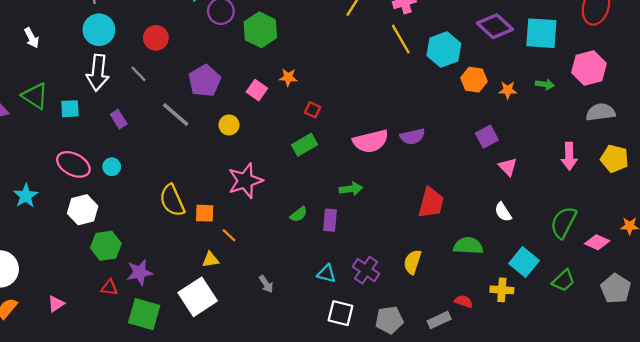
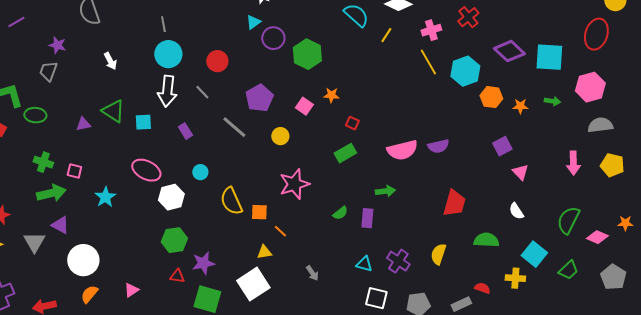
cyan circle: (112, 167) -> (200, 172), moved
white hexagon: (83, 210) -> (171, 197), moved

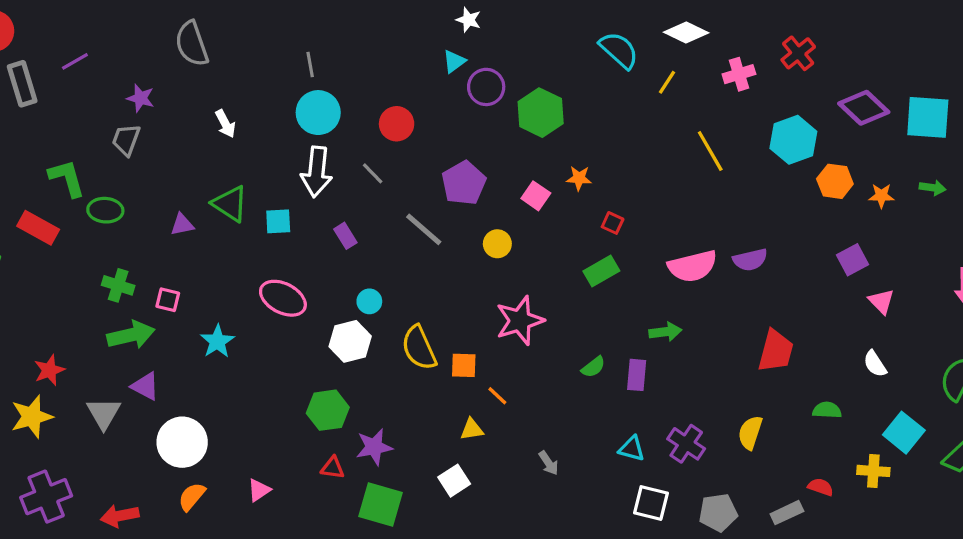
yellow line: (428, 62) -> (710, 151), moved
white hexagon: (171, 197) -> (350, 341), moved
green semicircle: (486, 240) -> (827, 410), size x0.7
white square: (253, 284) -> (454, 481), size x0.6

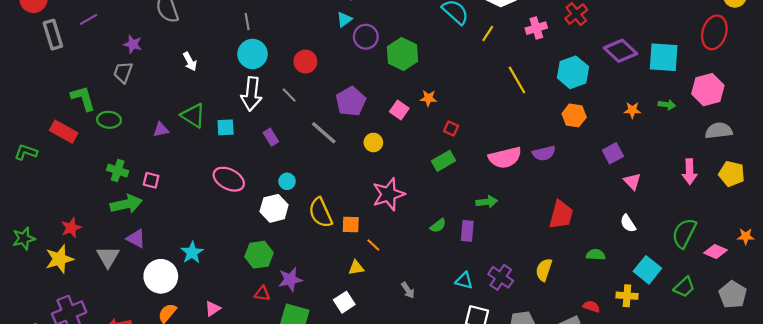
orange hexagon: (835, 181) -> (574, 115), moved
cyan star: (217, 341) -> (192, 253), moved

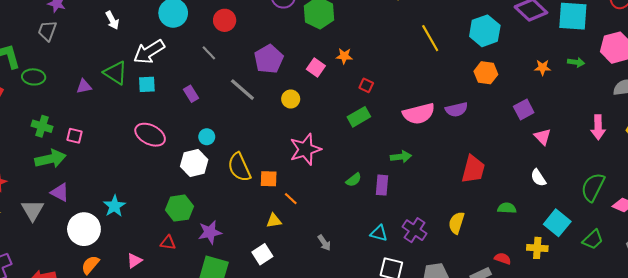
white arrow: (251, 94) -> (149, 52), moved, turned 52
red triangle: (262, 294) -> (168, 243), moved

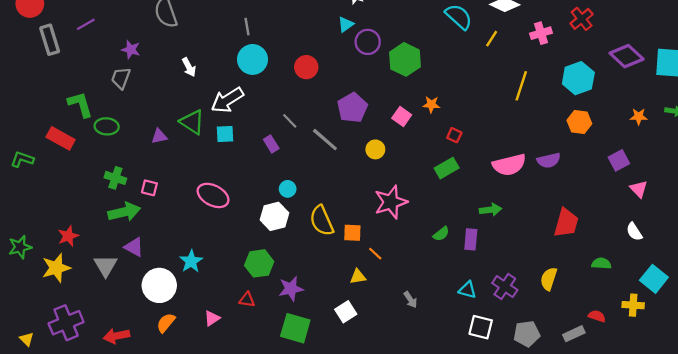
yellow line: (430, 38) -> (521, 86), turned 48
gray line: (209, 53) -> (290, 121), moved
pink ellipse: (150, 135) -> (213, 195), moved

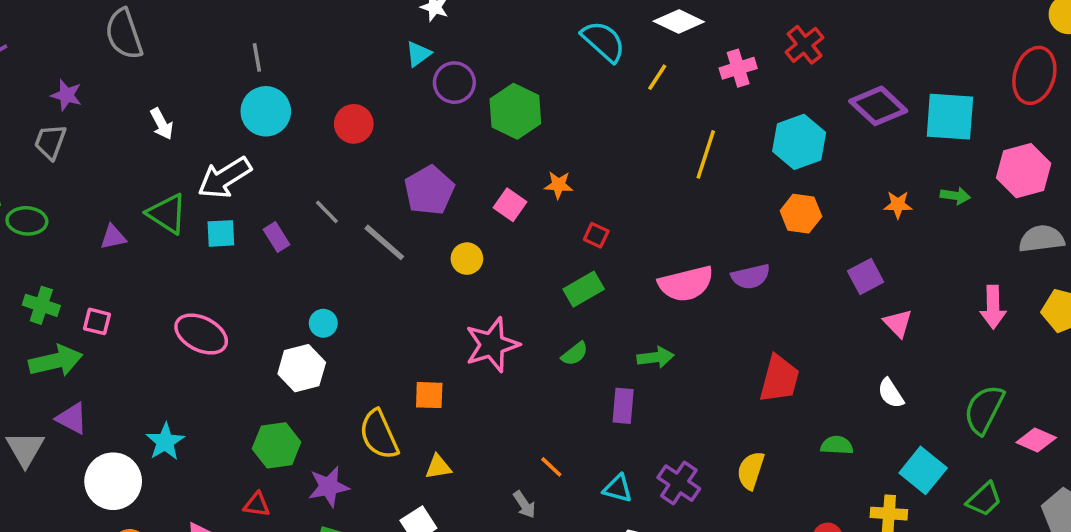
purple rectangle: (271, 144) -> (277, 237), moved
yellow semicircle: (322, 221) -> (379, 435), moved
green semicircle: (441, 234) -> (575, 354), moved
orange line: (375, 254) -> (551, 467), moved

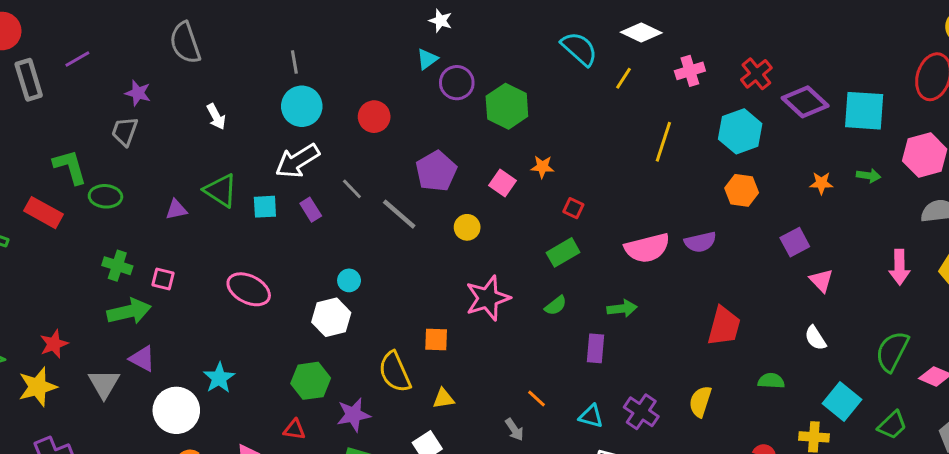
red cross: (805, 45) -> (756, 74), moved
white arrow: (224, 178) -> (297, 161), moved

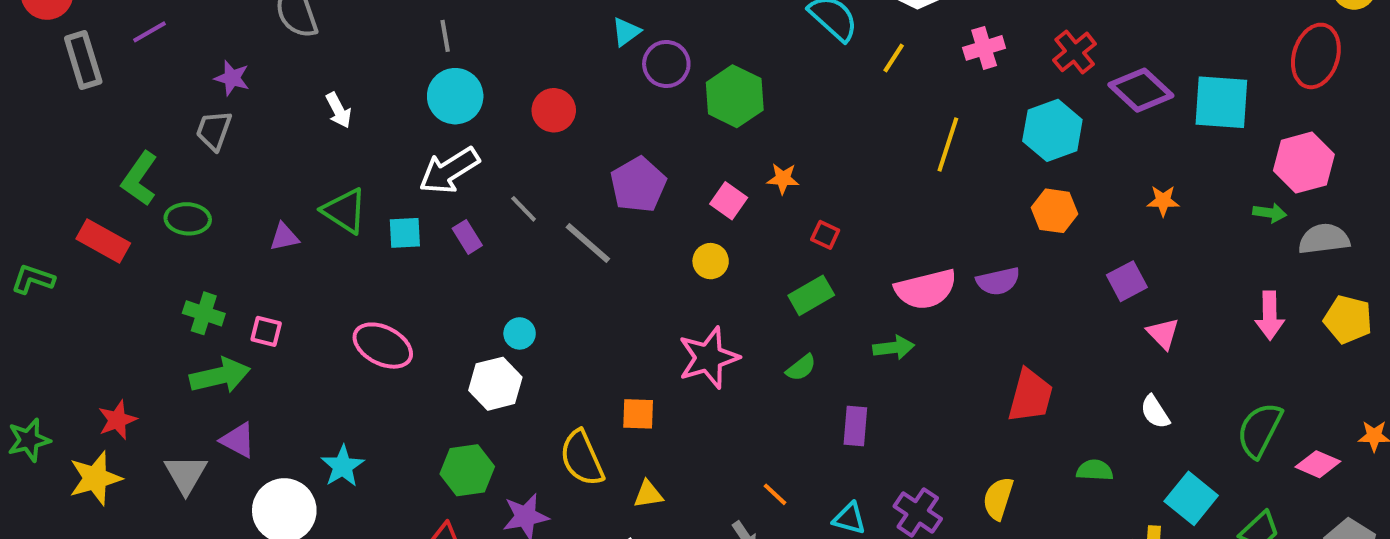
green L-shape: (70, 167) -> (139, 179), turned -129
green arrow: (869, 176) -> (1270, 213), moved
yellow circle: (467, 227) -> (711, 261), moved
green arrow: (622, 308) -> (894, 348), moved

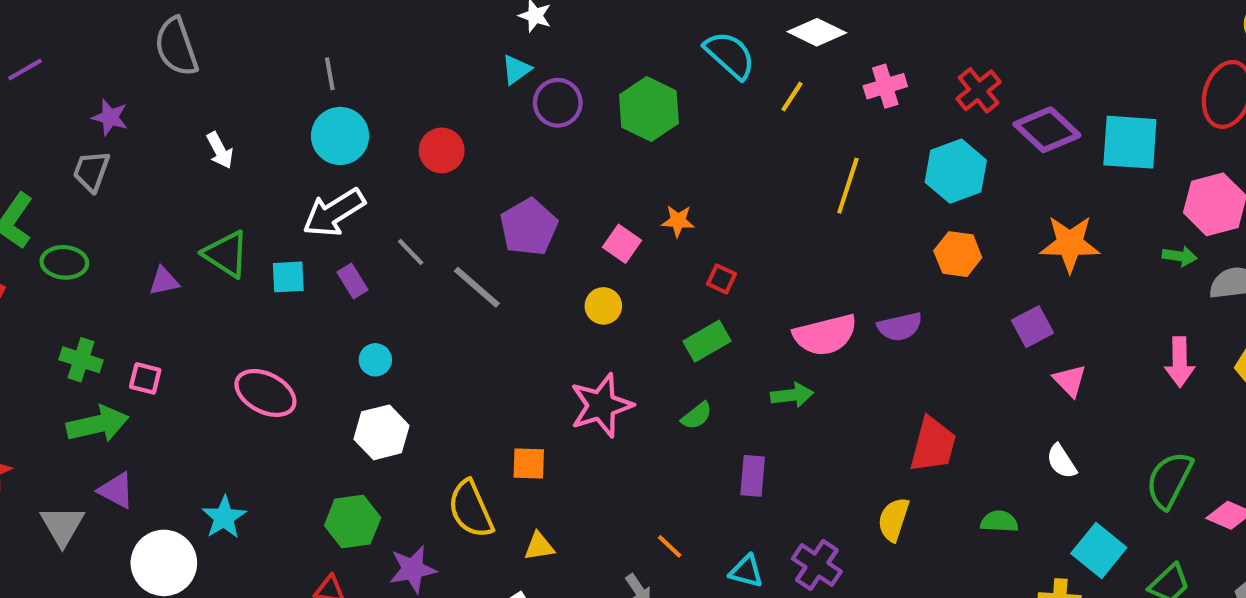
green hexagon: (735, 96) -> (649, 109), moved
orange star: (1163, 201) -> (1070, 244), size x1.8
cyan circle: (520, 333) -> (375, 360), moved
yellow semicircle: (998, 498) -> (894, 519), moved

